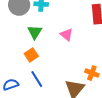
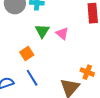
green triangle: (35, 32) -> (42, 31), moved

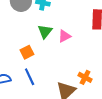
pink triangle: (62, 33) -> (64, 36), turned 48

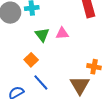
pink triangle: (64, 36) -> (62, 33), turned 40

